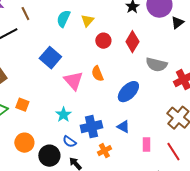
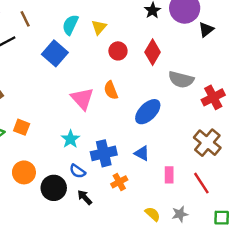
blue square: (50, 58) -> (55, 53), moved

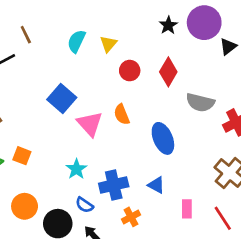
blue square: (55, 53) -> (62, 98), moved
blue ellipse: (148, 112) -> (163, 138), turned -68

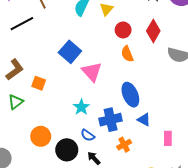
orange semicircle: (122, 114) -> (127, 54), moved
blue ellipse: (163, 138) -> (130, 95), moved
orange square: (22, 156) -> (39, 83), moved

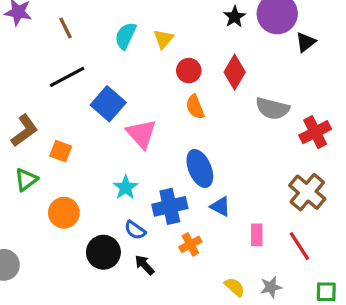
black line: (22, 24) -> (67, 77), moved
orange circle: (41, 136) -> (64, 213), moved

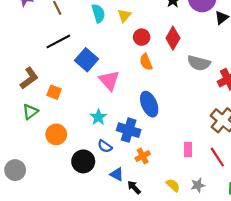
cyan semicircle: (126, 36) -> (98, 13), turned 138
blue cross: (170, 206) -> (129, 130), turned 30
blue triangle: (220, 206) -> (117, 174), moved
black arrow: (145, 265) -> (134, 187), moved

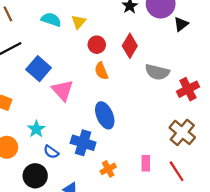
cyan semicircle: (98, 13) -> (51, 20), turned -54
cyan star: (98, 117) -> (36, 129), moved
blue semicircle: (105, 146) -> (51, 152), moved
orange cross: (143, 156) -> (108, 169), moved

